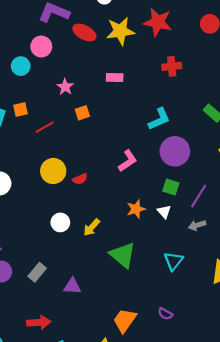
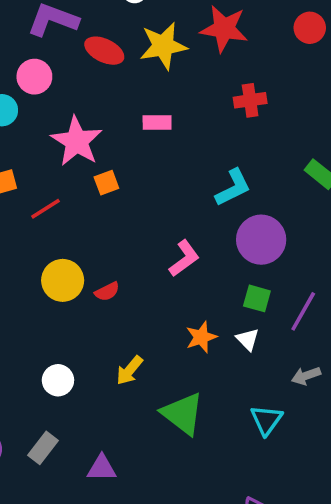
pink star: (65, 87) -> (77, 141), size x1.8
white circle: (60, 222) -> (58, 380), moved
gray arrow: (197, 225) -> (306, 376), moved

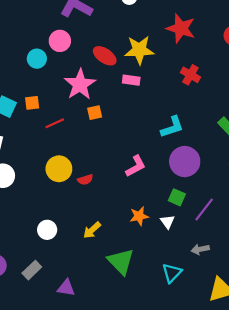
yellow star: (163, 46) -> (139, 50), moved
red ellipse: (104, 51) -> (105, 56), moved
red cross: (250, 100) -> (190, 75), turned 30

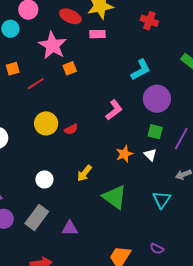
gray rectangle: (32, 270) -> (37, 218), size x1.4

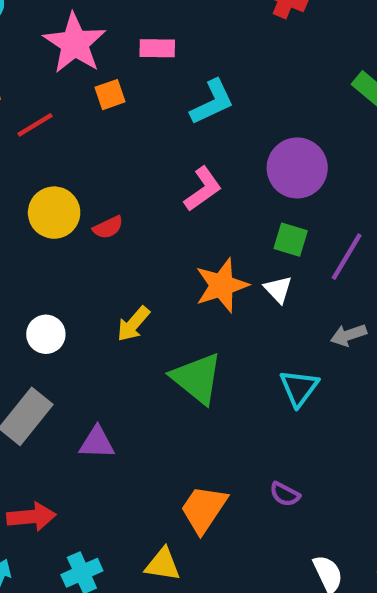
pink rectangle: (97, 34) -> (157, 48), moved
cyan L-shape: (141, 70) -> (212, 102), moved
orange star: (124, 154) -> (222, 285), size x1.4

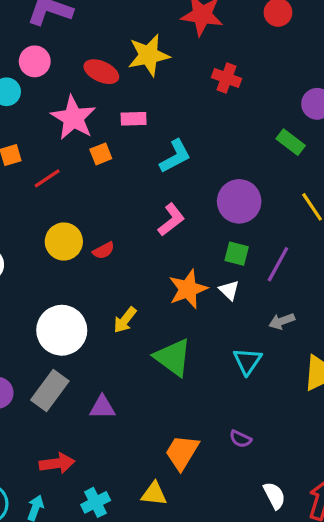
white circle: (46, 334) -> (62, 330), size x1.8

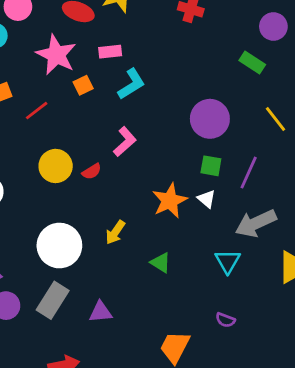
cyan L-shape: (175, 156) -> (131, 84), moved
pink L-shape: (171, 220) -> (125, 142), moved
gray arrow: (282, 321) -> (256, 223), size x1.8
green triangle: (173, 357) -> (161, 263), size x0.6
purple semicircle: (240, 439) -> (225, 320), moved

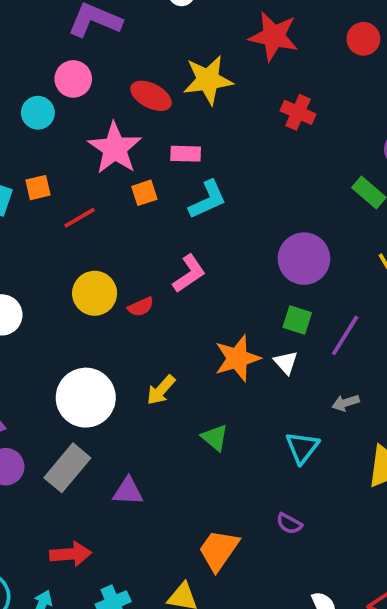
gray arrow: (256, 223) -> (346, 403), size x0.5

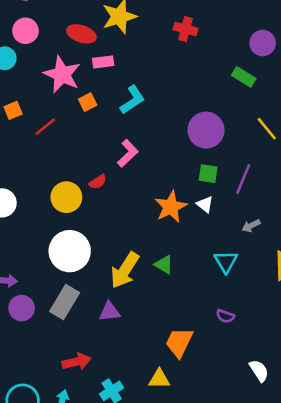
pink rectangle: (186, 154) -> (103, 62), moved
yellow circle: (95, 293) -> (66, 197), moved
yellow arrow: (161, 390) -> (125, 270), moved, size x1.6

